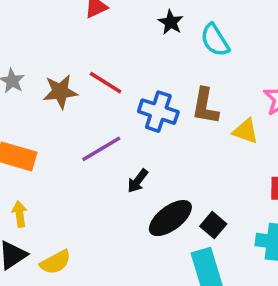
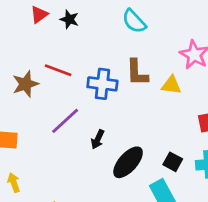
black star: (171, 22) -> (69, 19), moved
black square: (213, 225) -> (173, 162), moved

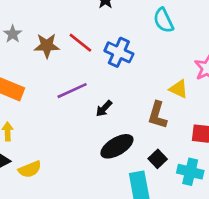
brown L-shape: (137, 73) -> (157, 115), moved
blue cross: (102, 84) -> (119, 52), moved
black arrow: (98, 139) -> (104, 109), moved

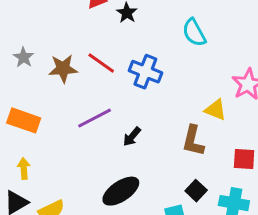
black ellipse: (117, 146) -> (121, 191), moved

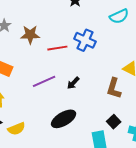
cyan semicircle: (194, 33) -> (119, 16), turned -90
red line: (101, 63) -> (57, 48), moved, turned -48
purple line: (95, 118) -> (44, 81), moved

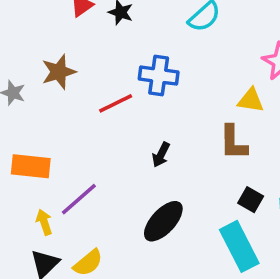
brown star: (30, 35) -> (59, 72), moved
purple line: (44, 81) -> (79, 199), moved

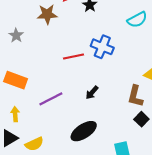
brown star: (59, 72) -> (47, 14), moved
purple line: (79, 199) -> (51, 99), moved
black square: (251, 200) -> (141, 119), moved

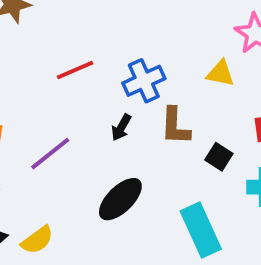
blue cross: (102, 47) -> (144, 81), moved, turned -35
brown L-shape: (135, 96) -> (175, 126), moved

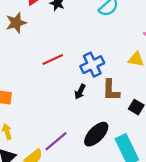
purple line: (50, 154) -> (56, 141), moved
black ellipse: (120, 199) -> (96, 134), moved

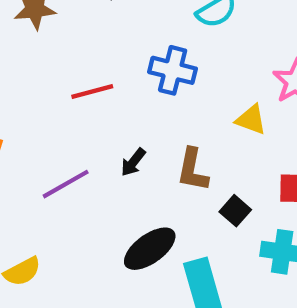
blue cross: (92, 65) -> (173, 70), moved, turned 30
purple line: (56, 141) -> (66, 184), moved

